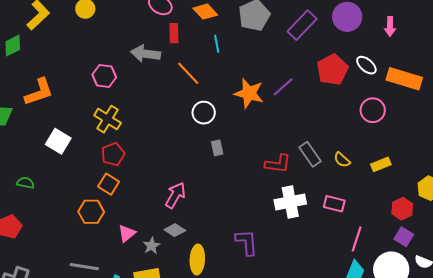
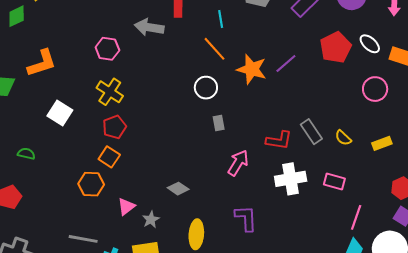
orange line: (188, 73) -> (214, 49), moved
pink arrow: (175, 195) -> (238, 163), moved
gray diamond: (175, 230) -> (178, 189), moved

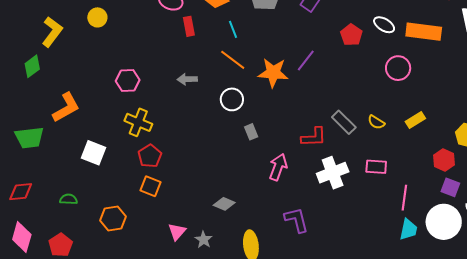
gray arrow: (149, 27) -> (187, 79), moved, size x0.7
red pentagon: (336, 47) -> (351, 35), size x0.7
orange hexagon: (91, 184) -> (113, 219), moved

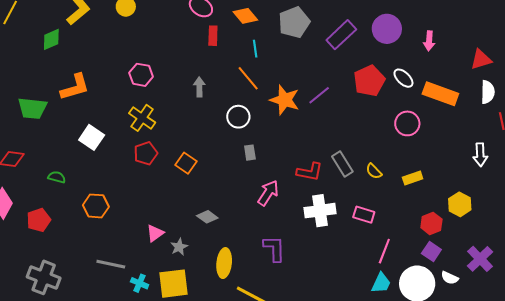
red pentagon: (351, 35) -> (369, 81), size x1.4
gray arrow: (187, 79) -> (199, 87), turned 78
orange square: (150, 186) -> (186, 163), moved

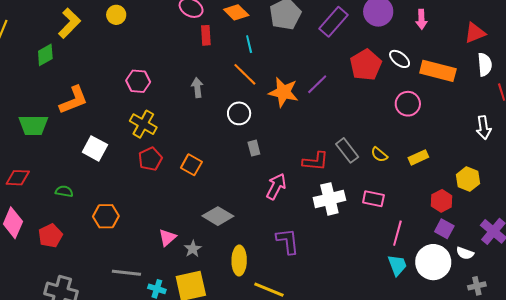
gray diamond: (207, 217) -> (218, 216), size x1.4
cyan trapezoid: (381, 283) -> (397, 265), turned -40

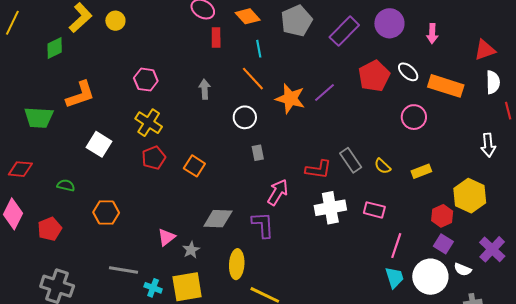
yellow circle: (116, 15) -> (115, 21), moved
yellow hexagon: (468, 179) -> (470, 196), size x1.4
gray diamond: (218, 216) -> (218, 219), turned -32
purple L-shape: (288, 241) -> (263, 225), moved

